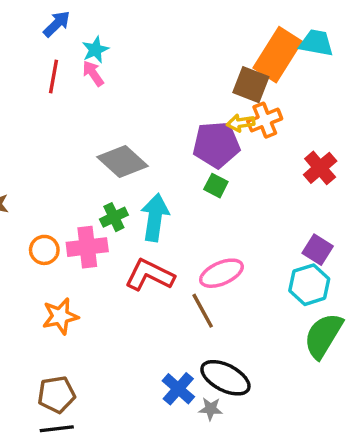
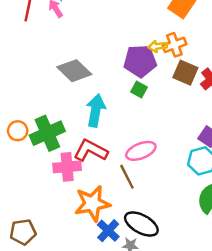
brown square: (251, 85) -> (185, 73), moved
green cross: (114, 217) -> (47, 133), moved, size x1.8
pink cross: (87, 247) -> (67, 167), moved
orange star: (60, 316) -> (92, 204), moved, size x1.4

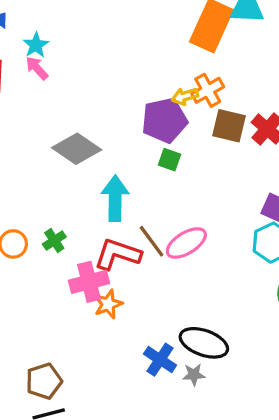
green cross: (47, 133) -> (54, 241), size x0.5
brown line: (127, 177) -> (152, 241), moved
orange star: (92, 204) -> (108, 304), moved, size x0.6

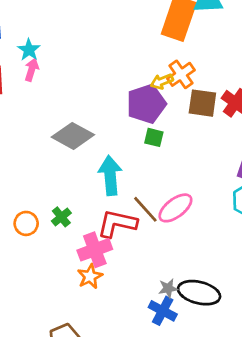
pink arrow: (37, 68) -> (32, 70), turned 65
orange star: (108, 304) -> (90, 276), moved
gray star: (194, 375) -> (168, 288), moved

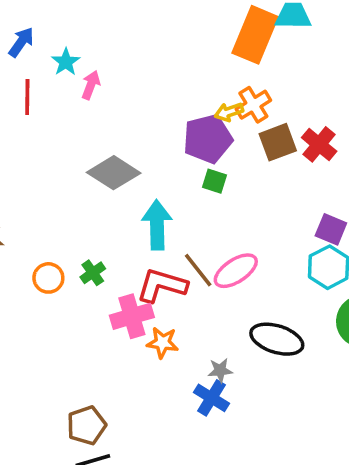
pink arrow: (32, 70) -> (91, 85), moved
brown square: (202, 103) -> (278, 142), turned -32
orange star: (90, 276) -> (163, 343), moved, turned 30
black ellipse: (199, 293) -> (277, 339), moved

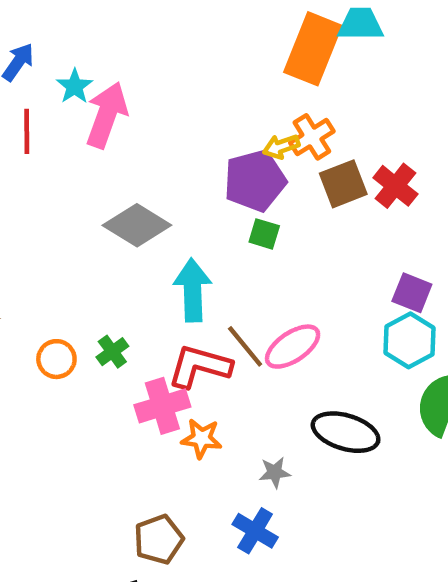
pink arrow: (91, 85) -> (107, 115), size x1.8
blue cross: (212, 398) -> (255, 531), moved
brown pentagon: (87, 425) -> (159, 539), moved

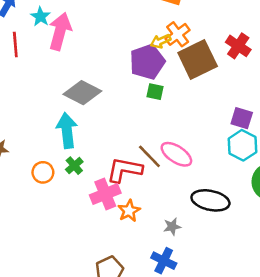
brown square: (343, 184) -> (198, 59), size x1.4
red cross: (395, 186) -> (238, 46), moved
cyan arrow: (193, 290) -> (67, 130), moved
pink ellipse: (293, 347) -> (176, 154), turned 72
orange star: (202, 438) -> (129, 211), turned -30

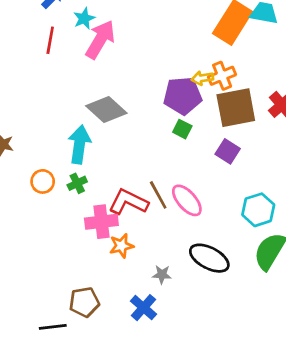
purple square: (242, 118) -> (228, 151), moved

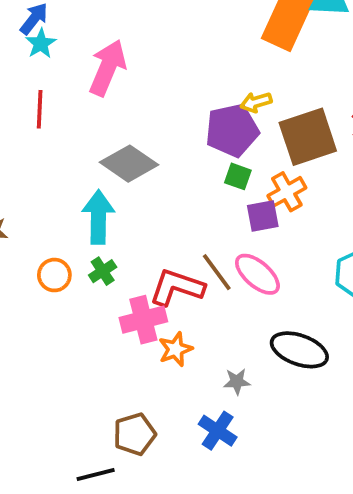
cyan star: (84, 18) -> (41, 43), moved
red line: (50, 40) -> (40, 109), moved
orange cross: (222, 76) -> (287, 192), moved
purple square: (228, 151) -> (263, 216), moved, turned -35

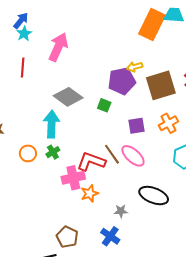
green square: (238, 176) -> (104, 105), moved
orange cross: (287, 192) -> (168, 123), moved
brown pentagon: (135, 434) -> (67, 237), turned -30

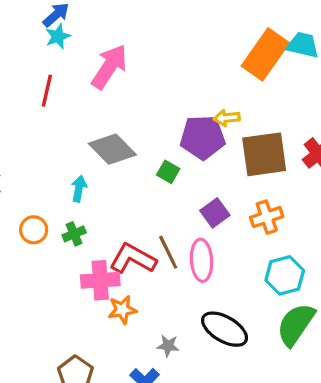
cyan arrow: (51, 124) -> (79, 189), size x0.6
purple square: (137, 126) -> (215, 213), turned -36
pink ellipse: (133, 156) -> (202, 260), turned 35

